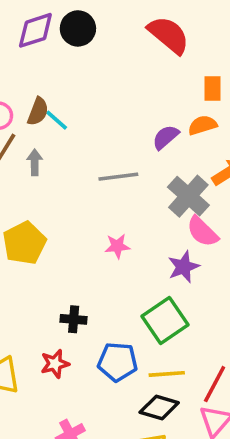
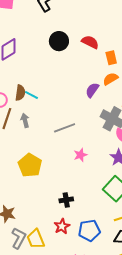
black circle: (78, 28) -> (59, 41), moved
red semicircle: (169, 35) -> (90, 42), moved, size x0.7
gray line: (118, 177) -> (65, 128), moved
blue pentagon: (118, 362) -> (89, 231), moved

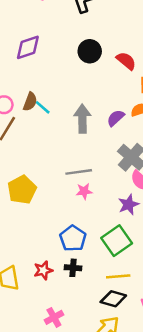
gray arrow: (25, 120) -> (82, 119), moved, size x1.6
gray line: (65, 128) -> (79, 172), moved
black cross: (66, 200) -> (73, 268), moved
blue pentagon: (89, 231) -> (73, 238), moved, turned 30

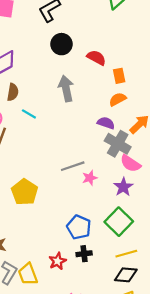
black circle: (90, 51) -> (62, 44), moved
brown semicircle: (30, 102) -> (13, 92), moved
purple semicircle: (116, 118) -> (106, 123), moved, turned 72
gray arrow: (82, 119) -> (66, 88), moved
pink star: (84, 191) -> (90, 178), moved

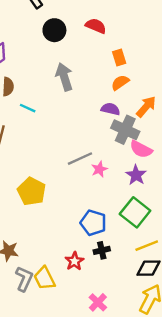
red semicircle: (96, 58) -> (96, 26), moved

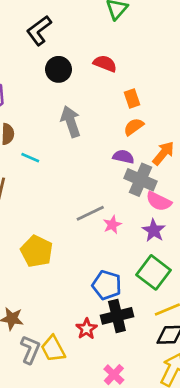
black cross: (102, 250) -> (117, 316), size x1.6

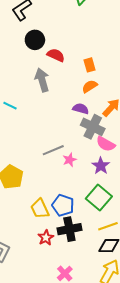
red semicircle: (105, 64) -> (56, 55), moved
yellow trapezoid: (53, 349) -> (40, 209), moved

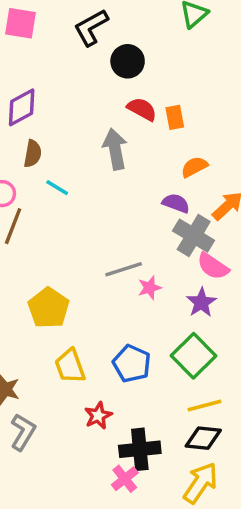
black circle: (35, 40) -> (128, 61), moved
orange rectangle: (89, 65) -> (175, 117), moved
yellow trapezoid: (40, 209) -> (70, 366), moved
black cross: (69, 229) -> (140, 449), moved

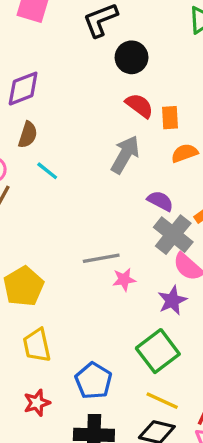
gray arrow: (115, 149) -> (125, 155), moved, turned 33
orange semicircle: (194, 167) -> (184, 153), moved
blue pentagon: (132, 364) -> (94, 381), moved
yellow line: (205, 405) -> (162, 401), turned 32
red star: (98, 416) -> (37, 403), moved

